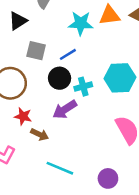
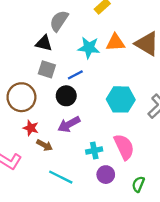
black triangle: (18, 21) -> (44, 43), moved, turned 42
cyan cross: (83, 87) -> (94, 150), moved
purple circle: (108, 178) -> (106, 175), moved

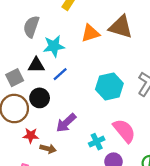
black triangle: (44, 43) -> (36, 65), moved
cyan star: (89, 48) -> (54, 46), moved
gray square: (47, 69) -> (15, 78), moved, turned -30
black circle: (66, 96) -> (40, 98), moved

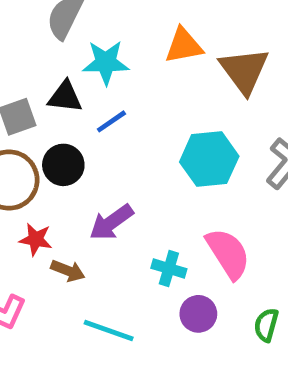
brown triangle: (121, 27) -> (244, 71), moved, turned 30
cyan cross: (97, 142) -> (169, 269), turned 35

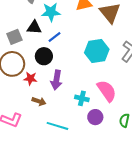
black circle: (63, 165) -> (44, 56), moved
purple arrow: (111, 222) -> (56, 80), turned -42
red star: (36, 239) -> (30, 79), moved

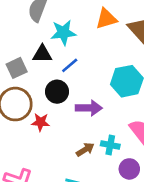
purple arrow: (56, 80) -> (89, 108), moved, turned -96
brown arrow: (39, 101) -> (85, 150), moved, turned -48

